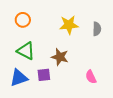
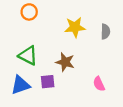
orange circle: (23, 20) -> (29, 12), moved

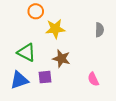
orange circle: (29, 12) -> (36, 11), moved
yellow star: (75, 27) -> (55, 29), moved

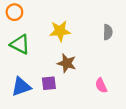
orange circle: (36, 11) -> (14, 12), moved
green triangle: (26, 52) -> (20, 44), moved

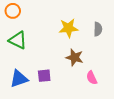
yellow star: (60, 31) -> (68, 28), moved
brown star: (67, 63) -> (75, 57), moved

